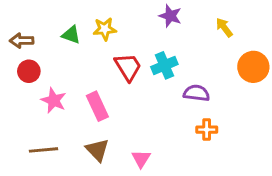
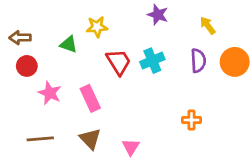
green triangle: (71, 35) -> (69, 44), moved
purple semicircle: (196, 93) -> (198, 61), moved, turned 80

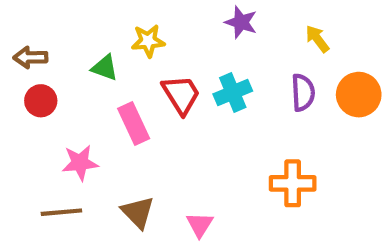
pink star: (50, 93) -> (80, 163), moved, turned -30
pink rectangle: (90, 98) -> (134, 123), moved
orange cross: (191, 120) -> (293, 183), size x1.5

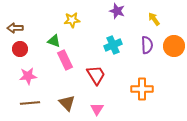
green triangle: (105, 68) -> (54, 41), moved
red trapezoid: (181, 95) -> (96, 75), moved
pink star: (80, 163) -> (28, 76), moved

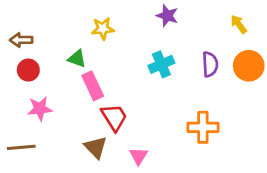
yellow arrow: (154, 19) -> (239, 24), moved
red trapezoid: (96, 75) -> (114, 117), moved
brown line: (30, 103) -> (21, 147), moved

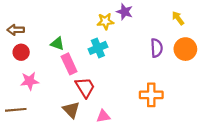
yellow star: (103, 29) -> (105, 21), moved
cyan cross: (161, 64) -> (98, 48), moved
pink triangle: (139, 156) -> (103, 116), turned 48

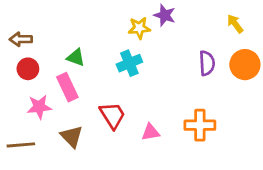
pink rectangle: (69, 64) -> (67, 87), moved
brown triangle: (71, 110) -> (72, 136), moved
pink triangle: (103, 116) -> (151, 132), moved

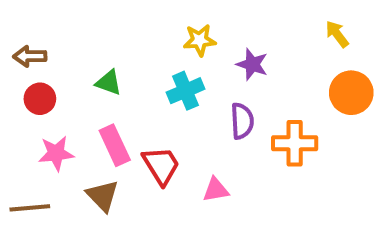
purple star: (165, 15) -> (252, 64), moved
purple semicircle: (207, 63) -> (242, 121), moved
pink rectangle: (67, 87) -> (115, 145), moved
orange cross: (200, 125) -> (295, 143), moved

